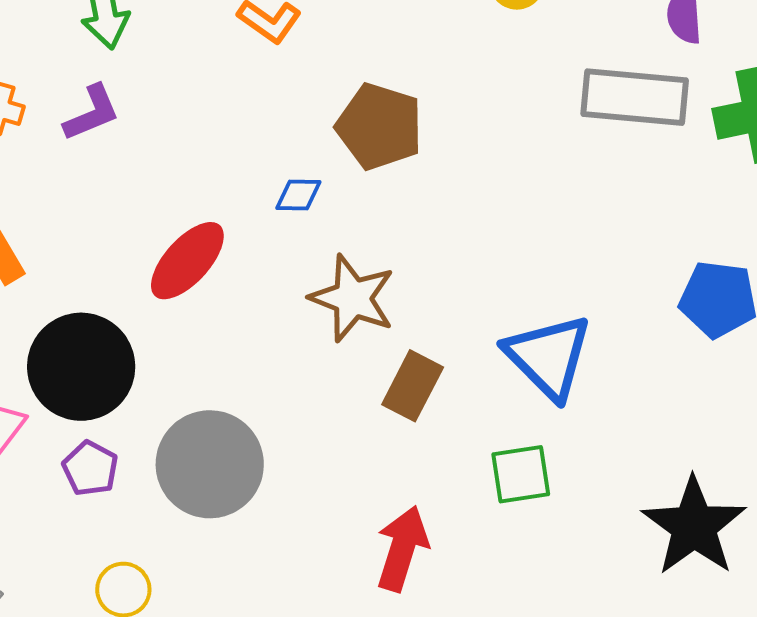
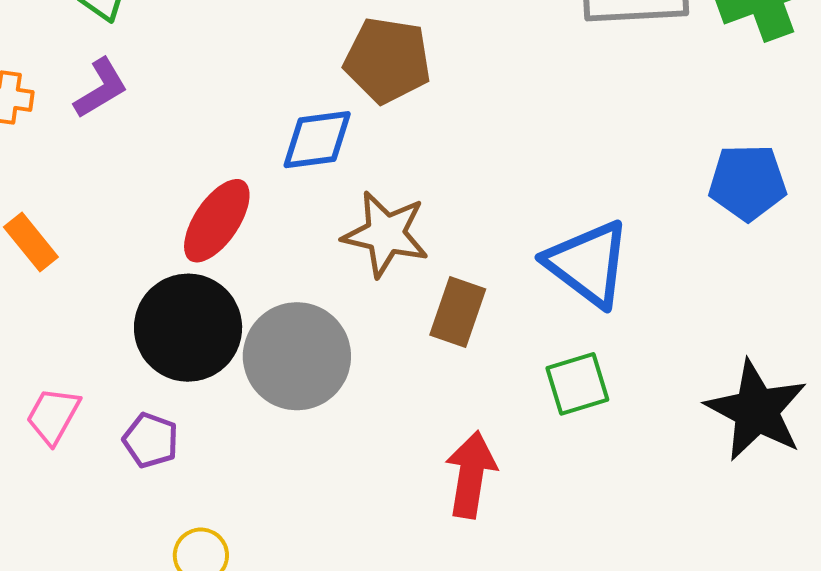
blue diamond: (298, 195) -> (317, 140), size x1.6
black circle: (81, 367) -> (188, 328), moved
gray circle: (210, 464) -> (297, 356), moved

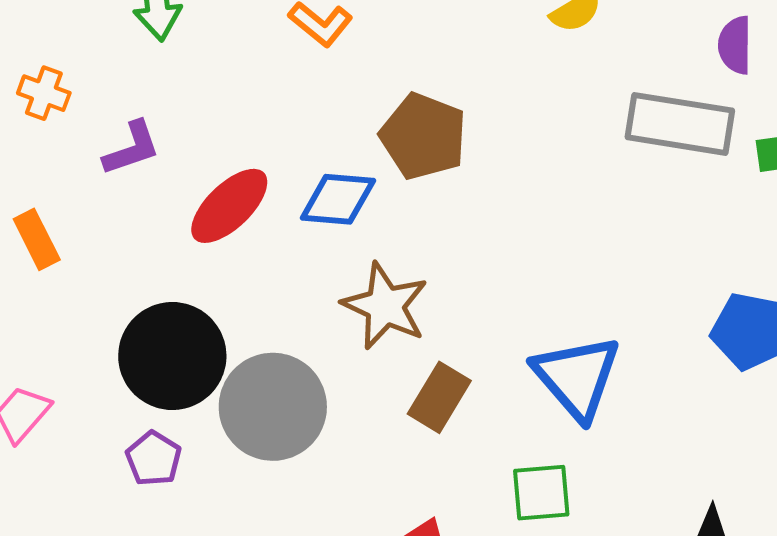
purple L-shape: (101, 88) -> (132, 148), moved
red ellipse: (217, 221) -> (229, 206), moved
purple pentagon: (151, 440) -> (154, 458), moved

